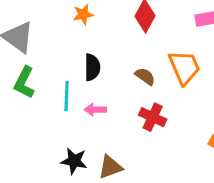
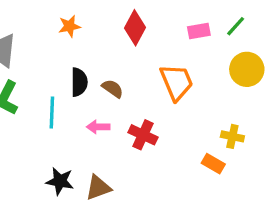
brown semicircle: (145, 76) -> (113, 89), moved
pink arrow: (95, 110) -> (98, 127), moved

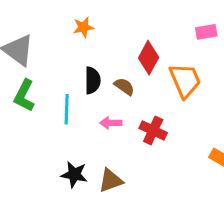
red diamond: (135, 28) -> (149, 58), moved

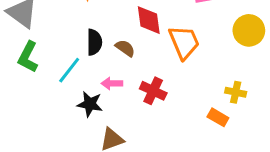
red diamond: (149, 58) -> (149, 20), turned -36
cyan line: (67, 109) -> (69, 70), turned 36
black star: (74, 174) -> (90, 104), moved

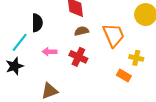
orange trapezoid: (184, 42) -> (114, 35), moved
brown semicircle: (125, 48) -> (82, 31), moved, turned -48
black star: (90, 104) -> (14, 66), moved, turned -30

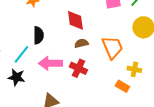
pink arrow: (50, 52) -> (50, 63), size x1.6
black star: (14, 66) -> (16, 77), turned 30

